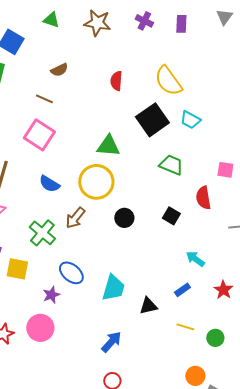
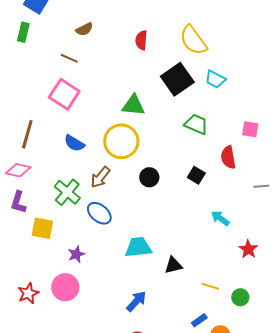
blue ellipse: (71, 273) -> (99, 213), moved
cyan trapezoid: (113, 288) -> (138, 247), turned -112
blue rectangle: (182, 290) -> (199, 320), moved

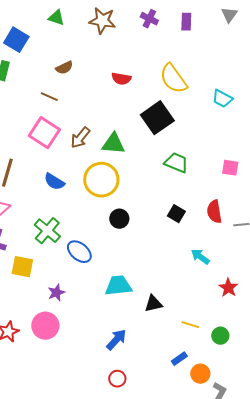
red semicircle: (141, 40) -> (121, 79), turned -84
cyan trapezoid: (215, 79) -> (222, 99), moved
red semicircle: (228, 157) -> (214, 212), moved
brown arrow: (100, 177) -> (80, 138), moved
black circle: (149, 177) -> (119, 219), moved

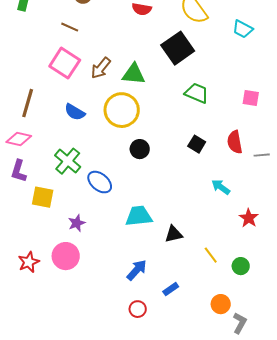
yellow line: (190, 325) -> (211, 255), turned 36
blue rectangle: (179, 359) -> (171, 289), moved

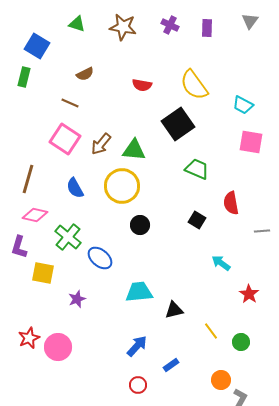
pink square: (251, 98) -> (251, 142), moved, size x1.4
blue semicircle: (75, 112) -> (75, 188), turned 30
pink diamond: (19, 139) -> (35, 215), moved
red semicircle: (235, 142) -> (231, 203), moved
pink circle: (66, 256) -> (58, 347), moved

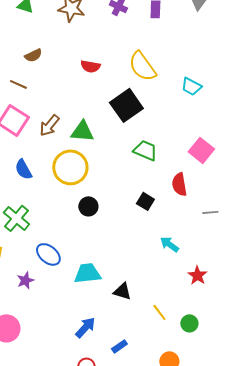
pink square: (251, 142) -> (201, 150), moved, turned 30
blue ellipse: (100, 258) -> (48, 254), moved
black triangle: (174, 310) -> (122, 291), turned 30

